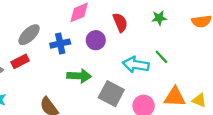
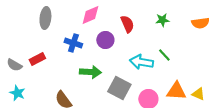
gray ellipse: (29, 35) -> (45, 18), moved, turned -40
blue cross: (60, 44) -> (73, 43), turned 30

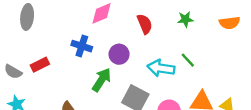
gray ellipse: (45, 18) -> (27, 17), moved
purple circle: (105, 40) -> (119, 54), moved
green arrow: (90, 72) -> (102, 80), turned -60

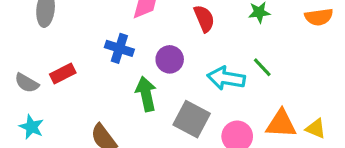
green arrow: (102, 80) -> (146, 94), turned -45

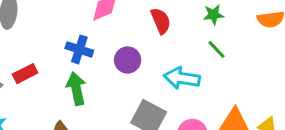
green line: (262, 67) -> (216, 49), moved
green arrow: (146, 94) -> (76, 89), moved

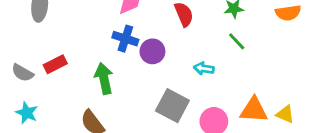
blue cross: (79, 49) -> (125, 39), moved
cyan arrow: (182, 78) -> (204, 69), size x0.6

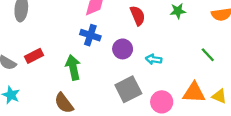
green line: (237, 41) -> (208, 55), moved
purple circle: (152, 51) -> (123, 49), moved
gray square: (172, 106) -> (128, 89), turned 35

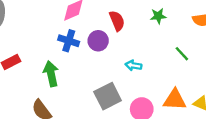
purple circle: (123, 49) -> (98, 41), moved
green line: (208, 55) -> (182, 54), moved

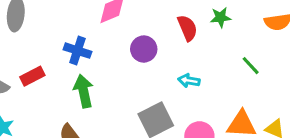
red semicircle: (117, 21) -> (187, 28), moved
blue cross: (69, 41) -> (77, 51), moved

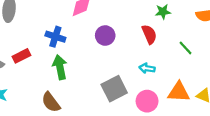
red semicircle: (187, 28) -> (149, 34), moved
cyan arrow: (189, 81) -> (147, 68), moved

